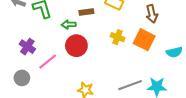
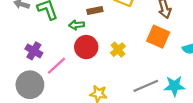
yellow cross: (118, 37) -> (118, 50), moved, turned 32
gray circle: (22, 78) -> (30, 85), size x1.6

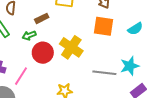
yellow cross: (118, 50) -> (71, 47), size x1.6
gray line: (146, 86) -> (104, 73), turned 45

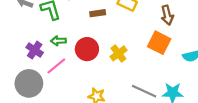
green arrow: (29, 35) -> (58, 41), moved
yellow cross: (71, 47) -> (118, 53), size x0.7

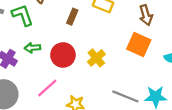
brown rectangle: (98, 13) -> (72, 17), turned -56
pink line: (56, 66) -> (47, 88), moved

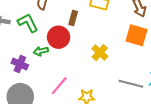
red circle: (63, 55) -> (59, 37), moved

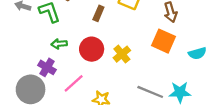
red circle: (59, 37) -> (92, 49), moved
purple cross: (20, 64) -> (47, 67), moved

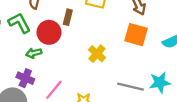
red circle: (92, 49) -> (49, 32), moved

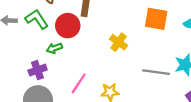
purple cross: (25, 78) -> (38, 70), moved, turned -36

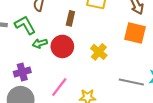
red circle: (68, 26) -> (62, 46), moved
green arrow: (54, 48) -> (40, 43), moved

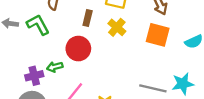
green arrow: (40, 43) -> (55, 67), moved
yellow cross: (99, 52) -> (117, 27), moved

